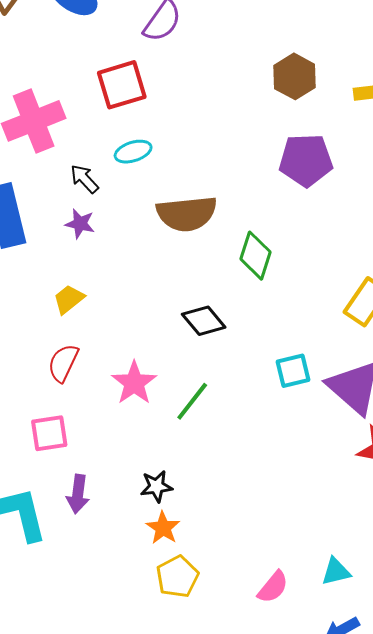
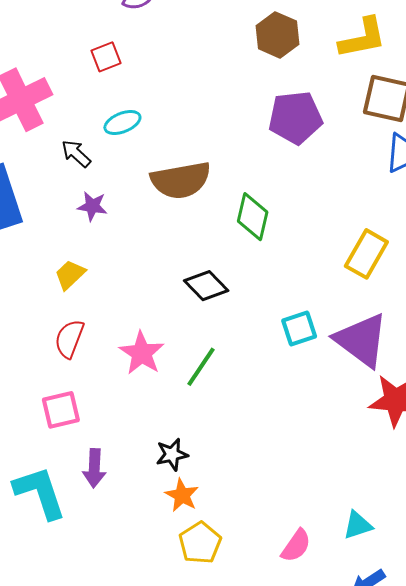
red square: (122, 85) -> (106, 57), size x0.6
purple star: (80, 224) -> (92, 206), moved

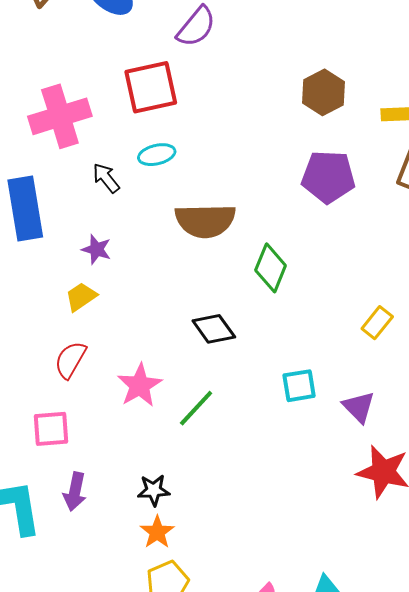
red square: (106, 57) -> (151, 87), size x1.8
purple star: (92, 206) -> (96, 249), moved
yellow rectangle: (366, 254) -> (377, 323), size x0.7
purple triangle: (361, 340) -> (359, 407), size x0.6

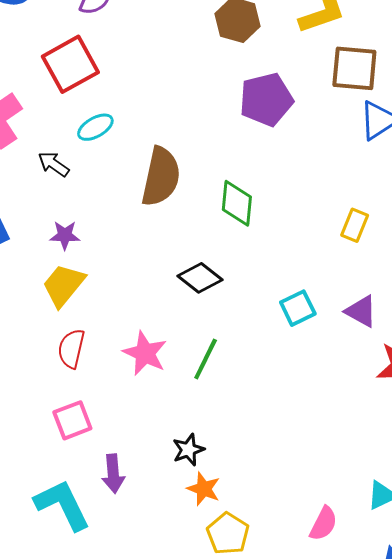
brown semicircle: (205, 221) -> (161, 177), turned -60
yellow trapezoid: (81, 297) -> (63, 285), size x1.4

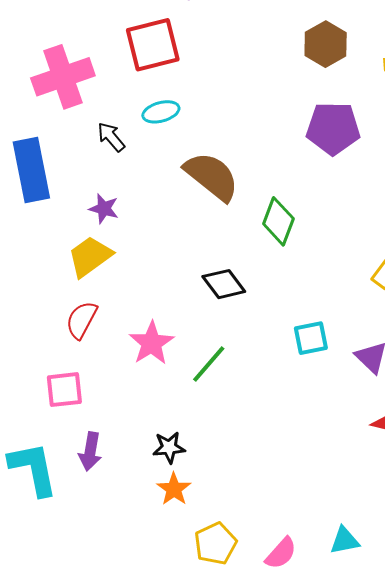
brown semicircle: (161, 177) -> (212, 176), turned -78
yellow pentagon: (228, 534) -> (216, 544), moved

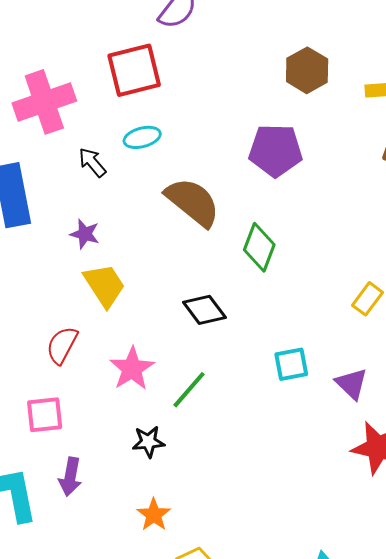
purple pentagon: (333, 128) -> (276, 150), moved
yellow trapezoid: (90, 256) -> (104, 285), moved, turned 93
black star: (169, 447) -> (148, 442), moved

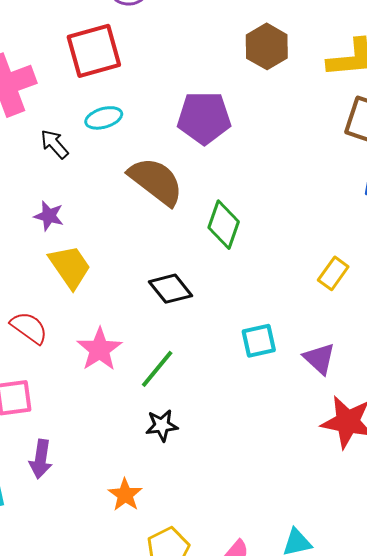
purple pentagon: (276, 150) -> (204, 118), moved
red semicircle: (62, 345) -> (29, 328), turned 99
black star: (148, 442) -> (162, 425), moved

